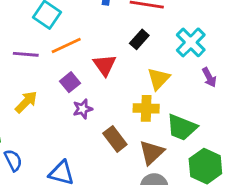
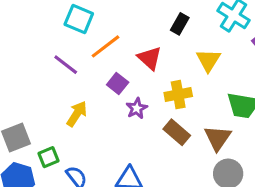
purple line: (26, 54) -> (66, 65), turned 45
yellow cross: (146, 108) -> (178, 95), moved

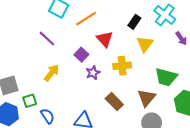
black rectangle: (180, 24) -> (134, 22), moved
orange line: (106, 46) -> (86, 19), moved
brown rectangle: (177, 132) -> (114, 102), moved

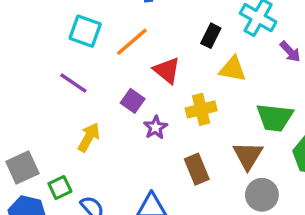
yellow triangle: (145, 44) -> (233, 69), turned -48
brown rectangle: (114, 102) -> (197, 169), turned 30

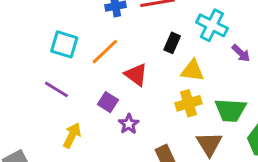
yellow cross: (201, 109) -> (189, 103), moved

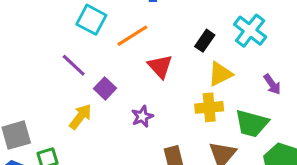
purple arrow: (241, 53) -> (272, 84), moved
yellow triangle: (192, 71) -> (220, 74), turned -45
purple square: (108, 102) -> (105, 88), moved

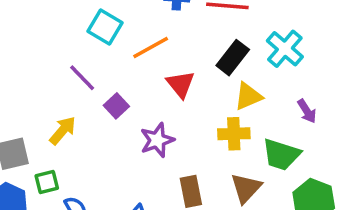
black rectangle: (205, 41) -> (233, 58), size x1.4
yellow arrow: (80, 117) -> (63, 131), moved
purple star: (142, 117) -> (157, 140), size x1.4

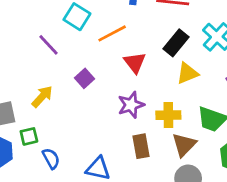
purple line: (82, 78) -> (49, 45), moved
yellow cross: (234, 134) -> (168, 115), moved
purple star: (157, 140) -> (131, 105), moved

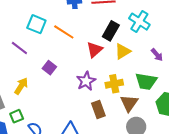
orange line: (112, 33) -> (64, 32), turned 70
red triangle: (135, 63) -> (95, 50), moved, turned 36

